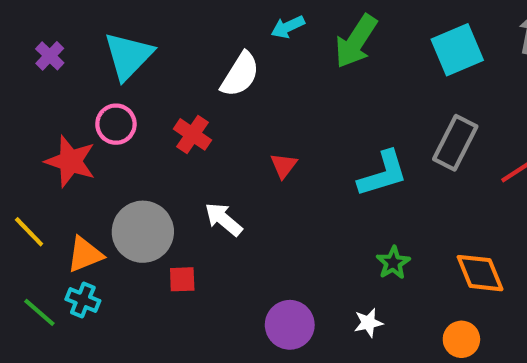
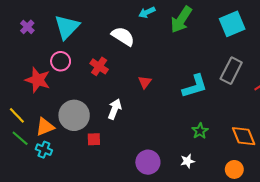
white semicircle: (240, 74) -> (123, 36), turned -90
white arrow: (224, 219) -> (115, 109), turned 72
green line: (39, 312) -> (20, 138), moved

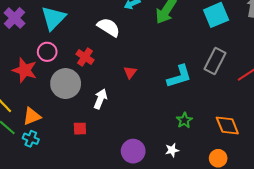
purple cross: (27, 27) -> (14, 18), size x1.5
gray circle: (74, 115) -> (66, 84), moved

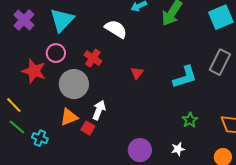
white arrow: (100, 99) -> (99, 110), moved
orange triangle: (32, 116) -> (69, 117), moved
red square: (80, 129) -> (88, 128), turned 32

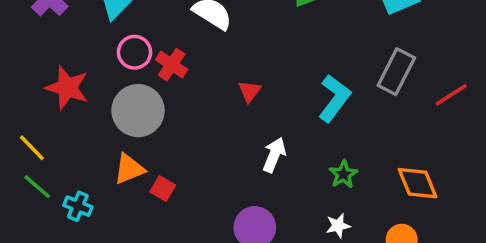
pink circle: (56, 53) -> (134, 52), moved
cyan L-shape: (185, 77) -> (334, 98), turned -36
white arrow: (99, 110) -> (274, 155), moved
white star: (178, 149) -> (338, 226), moved

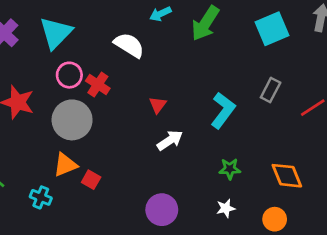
gray rectangle: (396, 72) -> (271, 90), size x0.7
white arrow: (274, 155) -> (170, 140), moved, turned 35
green star: (343, 174) -> (230, 169), turned 30
cyan cross: (78, 206) -> (41, 197), moved

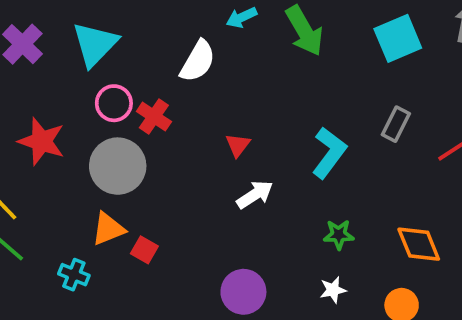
green arrow: (205, 23) -> (304, 31), turned -63
white semicircle: (129, 45) -> (198, 61), turned 88

